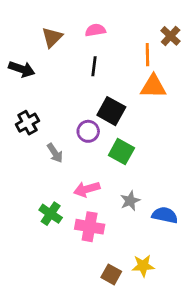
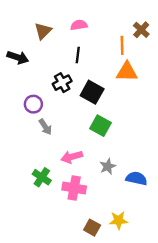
black cross: (27, 123) -> (62, 83), moved
purple circle: (88, 131) -> (33, 104), moved

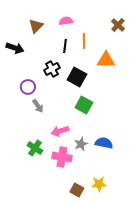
orange line: (122, 45) -> (84, 41), moved
gray star: (108, 166) -> (81, 144), moved
blue semicircle: (136, 178) -> (104, 143), moved

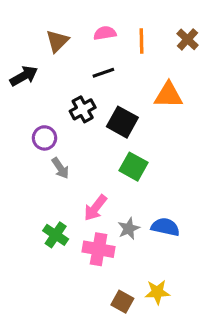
orange line: (84, 41) -> (141, 41), moved
black line: (65, 46) -> (103, 73), turned 64
black arrow: (15, 48) -> (24, 76), turned -48
pink arrow: (60, 131) -> (95, 208), turned -36

